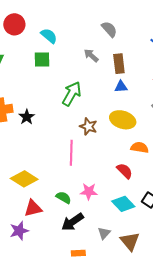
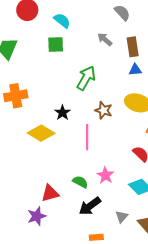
black star: (27, 117) -> (62, 113), moved
yellow diamond: (24, 179) -> (41, 133), moved
pink star: (89, 191) -> (105, 175), turned 30

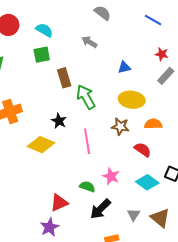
brown rectangle: (133, 47) -> (64, 78), moved
green arrow: (86, 78) -> (86, 97), moved, turned -50
brown star: (104, 110) -> (120, 127), moved

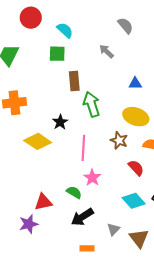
pink star: (111, 176) -> (92, 178), moved

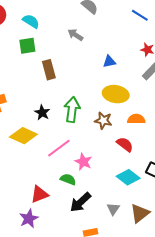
green arrow: (92, 104) -> (72, 110), moved, turned 35
pink line: (83, 148) -> (59, 148), moved, turned 60
brown triangle: (139, 238) -> (140, 213), turned 40

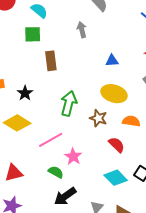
gray arrow: (75, 35) -> (82, 30), turned 35
black star: (42, 113) -> (25, 93), moved
red triangle: (39, 194) -> (14, 173), moved

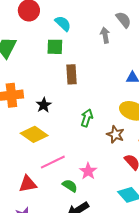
gray arrow: (82, 30) -> (105, 35), moved
green arrow: (69, 103) -> (87, 118), size x0.7
pink line: (51, 140) -> (53, 162), moved

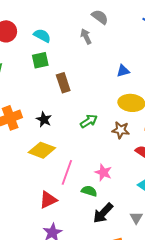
green arrow: (87, 118) -> (89, 121), turned 54
pink line: (53, 162) -> (67, 172), turned -30

